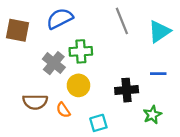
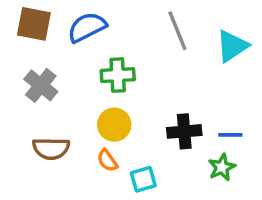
brown square: (17, 30) -> (34, 24), moved
gray cross: (54, 63) -> (41, 85), moved
blue line: (158, 74) -> (230, 135), moved
orange semicircle: (63, 110) -> (107, 160), moved

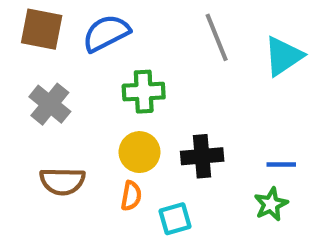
black cross: (184, 131) -> (202, 156), moved
orange semicircle: (107, 160) -> (131, 196), turned -135

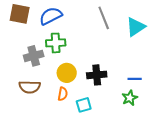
green cross: (144, 92) -> (56, 43), moved
gray cross: (50, 104) -> (34, 56), moved, turned 36

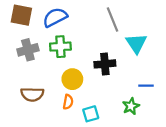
cyan triangle: (136, 27) -> (136, 43), moved, turned -30
gray cross: (34, 56) -> (28, 50), moved
black cross: (97, 75) -> (105, 64), moved
green star: (130, 98) -> (131, 106), moved

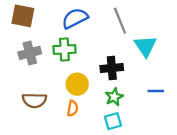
blue semicircle: (55, 17) -> (75, 18), moved
green star: (131, 106) -> (114, 97), moved
cyan square: (91, 114) -> (113, 121), moved

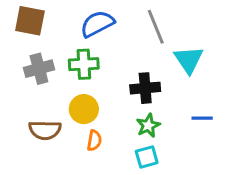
yellow circle: (77, 84) -> (84, 109), moved

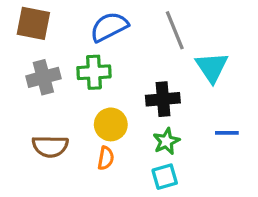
yellow circle: (84, 109) -> (111, 124), moved

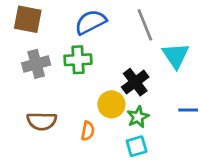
black cross: (163, 99) -> (135, 82), turned -32
yellow circle: (111, 124) -> (111, 104), moved

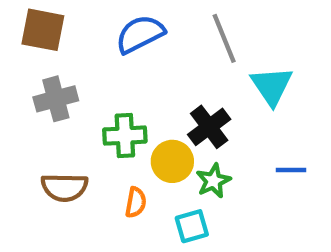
green cross: (78, 60) -> (125, 136), moved
cyan square: (137, 146) -> (192, 226), moved

